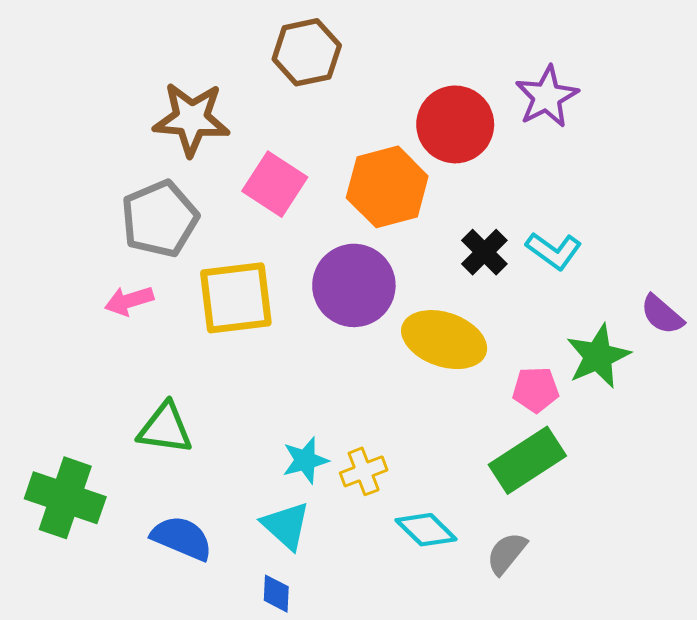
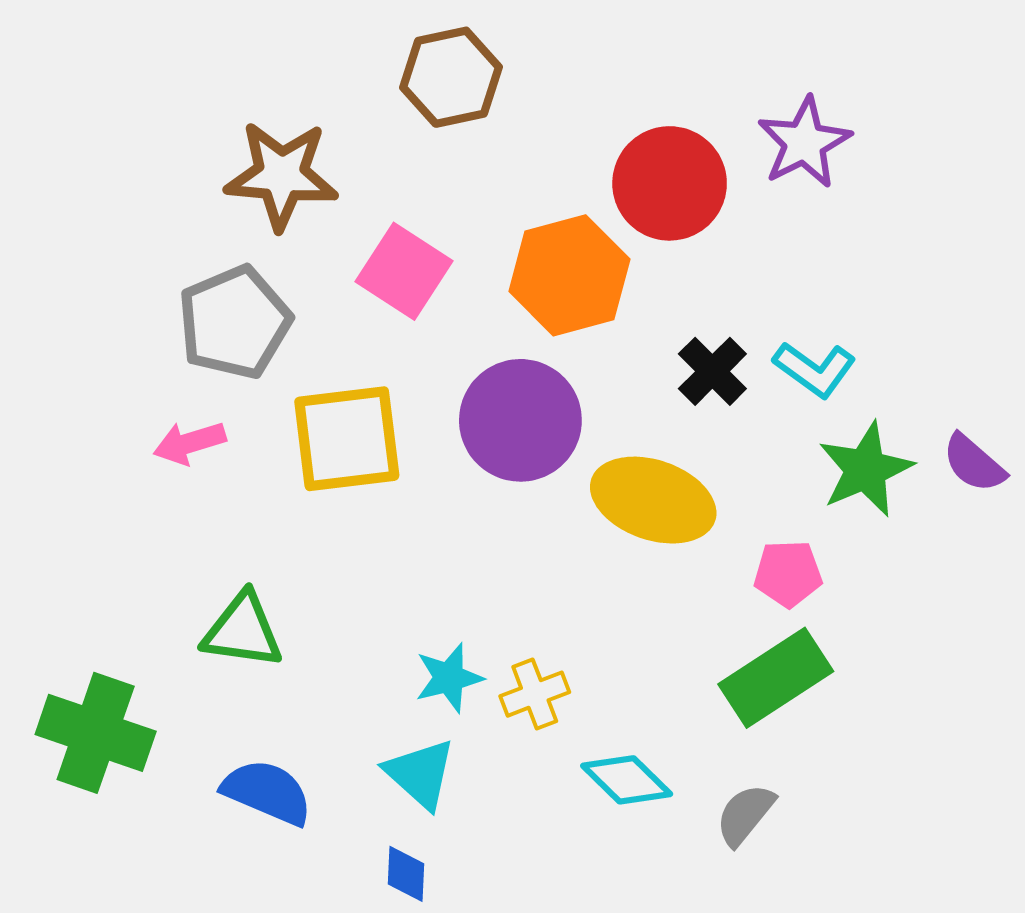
green star: (598, 356) -> (866, 469), moved

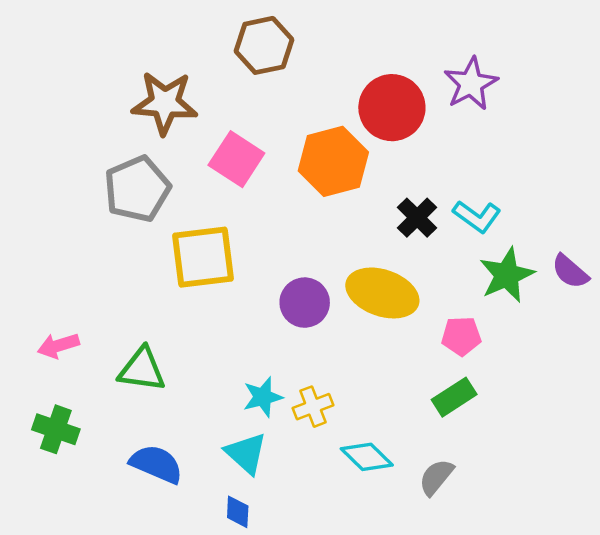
purple circle: (520, 420) -> (305, 303), moved, size x0.7
pink arrow: (190, 443) -> (58, 346), moved
green rectangle: (776, 678) -> (454, 397), size x0.7
green cross: (96, 733) -> (56, 429), size x0.7

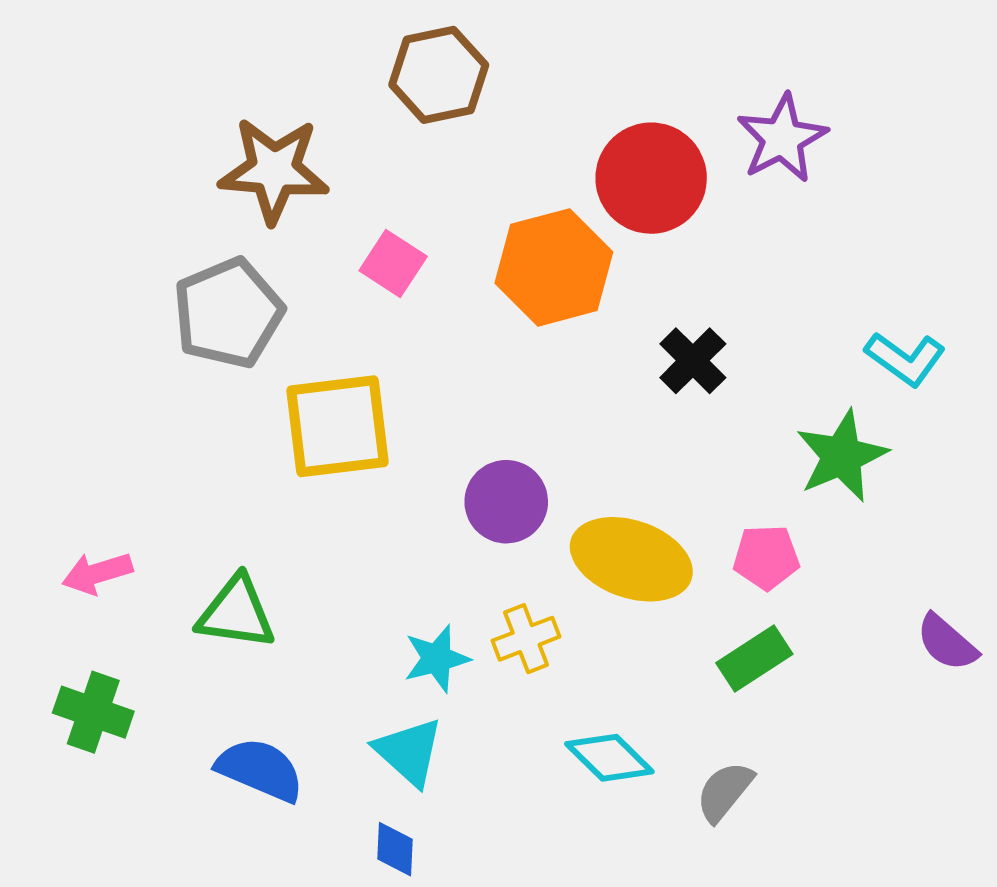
pink square: (236, 159) -> (393, 263), size x0.7
cyan L-shape: (477, 216) -> (905, 359), moved
purple semicircle: (570, 271) -> (947, 643), moved
yellow ellipse: (382, 293) -> (631, 559), moved
yellow cross: (313, 407) -> (526, 639), moved

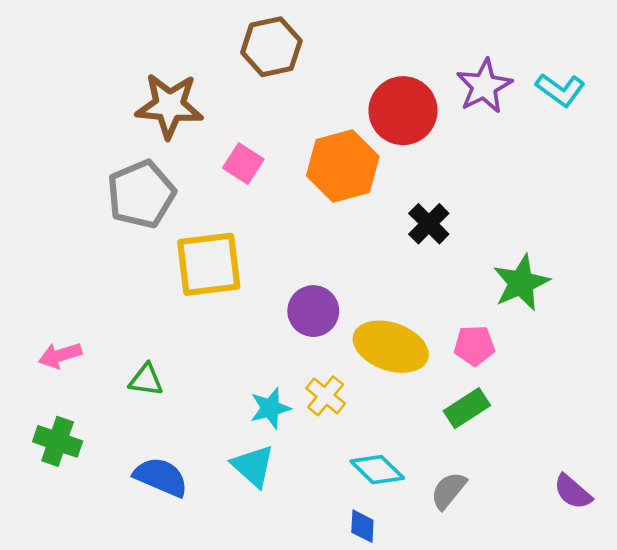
cyan L-shape: (905, 359) -> (560, 90), moved
green triangle: (236, 613) -> (146, 380), size x0.7
yellow cross: (526, 639) -> (326, 396), turned -30
purple semicircle: (947, 643) -> (573, 492), moved
blue diamond: (395, 849) -> (362, 526), moved

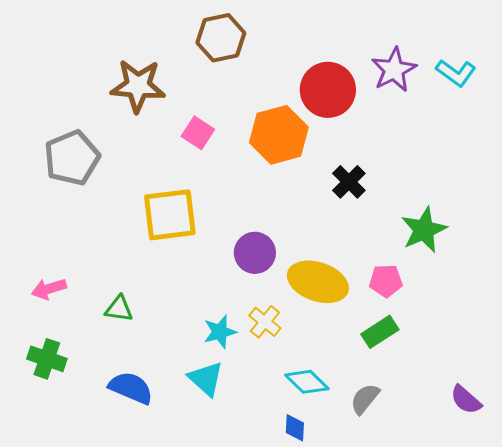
gray pentagon: (141, 194) -> (72, 158), moved

